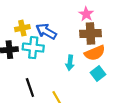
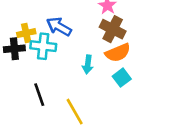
yellow cross: (22, 28) -> (26, 33), moved
brown cross: (90, 34) -> (113, 29), turned 30

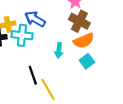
black line: (39, 95) -> (33, 75), moved

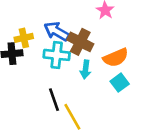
brown cross: (79, 21) -> (80, 42), moved
cyan cross: (22, 35) -> (57, 55), moved

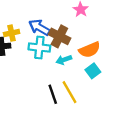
cyan arrow: (85, 69) -> (64, 60), turned 64
black line: (54, 100) -> (53, 94), moved
yellow line: (72, 117) -> (69, 92), moved

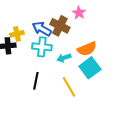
brown cross: (59, 36) -> (60, 26), moved
cyan square: (93, 71) -> (90, 68), size x1.5
black line: (53, 94) -> (36, 81), moved, turned 30

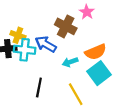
blue arrow: (42, 29) -> (46, 44), moved
yellow cross: (17, 34) -> (18, 35), turned 32
cyan cross: (42, 47) -> (25, 50), moved

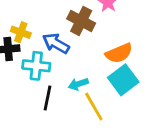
cyan cross: (25, 50) -> (36, 66), moved
cyan arrow: (70, 62) -> (78, 84), moved

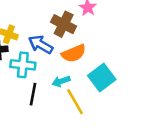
orange semicircle: (119, 53) -> (74, 53), moved

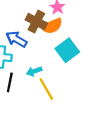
orange semicircle: (74, 53) -> (52, 26), moved
cyan square: (102, 78) -> (67, 50), moved

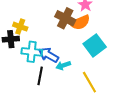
blue arrow: (16, 39) -> (49, 55), moved
yellow line: (46, 89) -> (89, 82), moved

